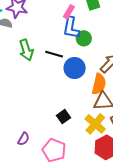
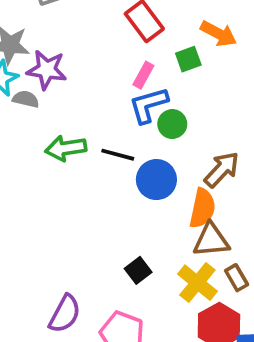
blue L-shape: (71, 28) -> (148, 105), turned 65
green arrow: (26, 50) -> (66, 148), turned 100
purple semicircle: (24, 139) -> (65, 314), size x1.5

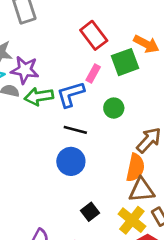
green square: (188, 59) -> (125, 62), size x1.5
blue L-shape: (148, 105) -> (71, 94), moved
green arrow: (66, 148) -> (39, 96), moved
blue circle: (156, 180) -> (71, 161), moved

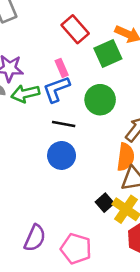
pink rectangle: (93, 73) -> (62, 68), moved, turned -48
green circle: (114, 108) -> (100, 100), size x1.5
black square: (90, 212) -> (105, 203), moved

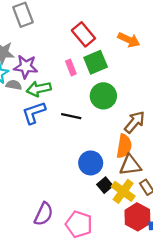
green square: (108, 54) -> (96, 62), moved
blue L-shape: (56, 89) -> (34, 113), moved
blue circle: (62, 155) -> (91, 163), moved

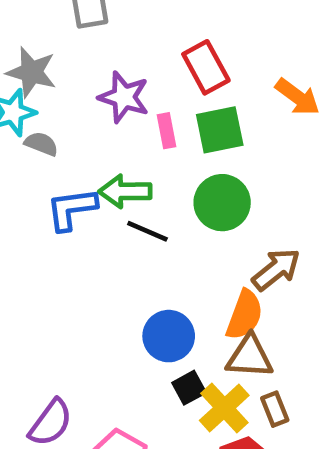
purple star: (26, 67) -> (124, 97), moved
green arrow: (39, 89) -> (125, 191), moved

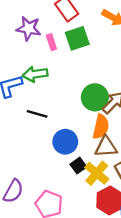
green circle: (222, 203) -> (95, 97), moved
black line: (147, 231) -> (37, 114), moved

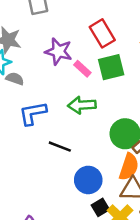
pink rectangle: (51, 42) -> (82, 69), turned -35
green arrow: (35, 74) -> (82, 105), moved

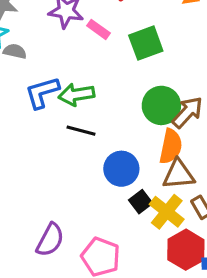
green square: (111, 67) -> (146, 43), moved
green arrow: (82, 105) -> (76, 95), moved

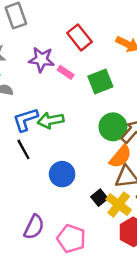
black line: (81, 131) -> (23, 149), moved, turned 48
orange semicircle: (171, 146) -> (120, 157), turned 30
blue circle: (121, 169) -> (62, 174), moved

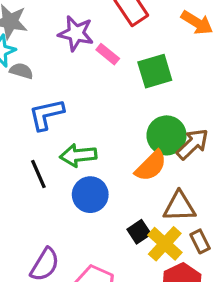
green arrow: (51, 120) -> (78, 155), moved
black line: (23, 149) -> (38, 174), moved
orange semicircle: (120, 157) -> (151, 166), moved

